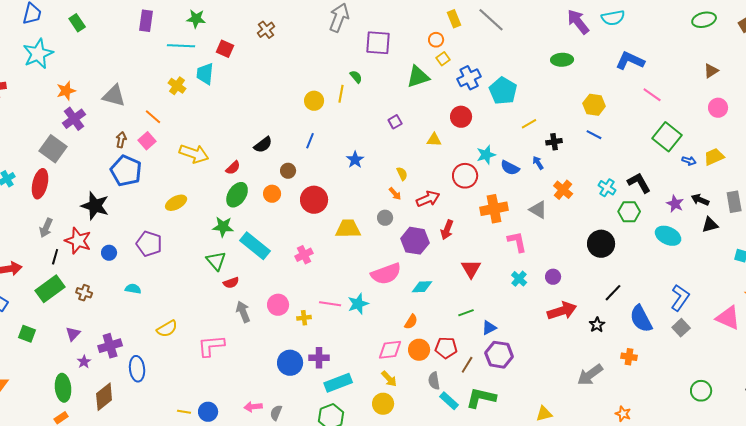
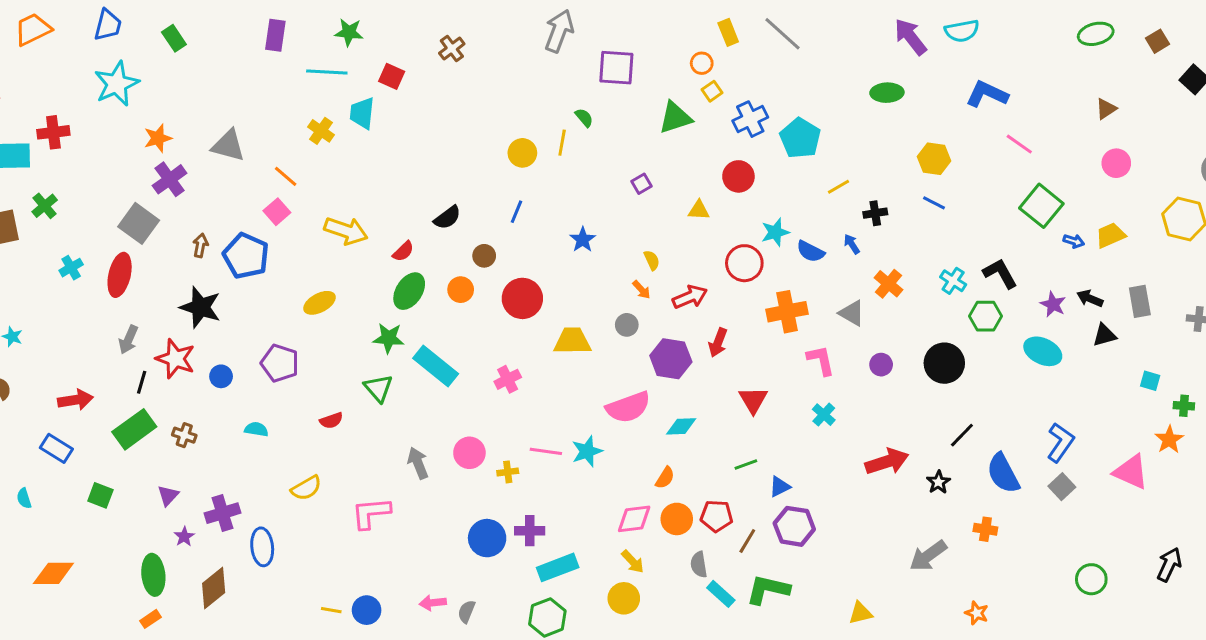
brown arrow: (121, 140) -> (200, 246), moved
purple circle: (553, 277) -> (881, 365), moved
red semicircle: (231, 283) -> (331, 420), moved

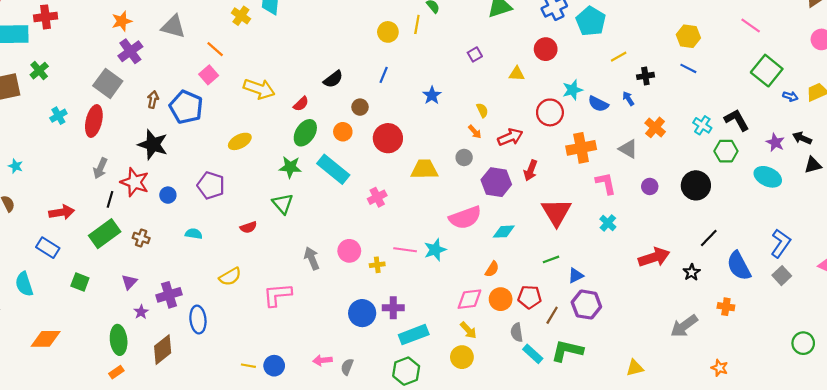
cyan rectangle: (436, 366) -> (333, 169), moved
red triangle: (753, 400) -> (556, 212), size x1.4
cyan semicircle: (24, 498) -> (24, 284), size x1.6

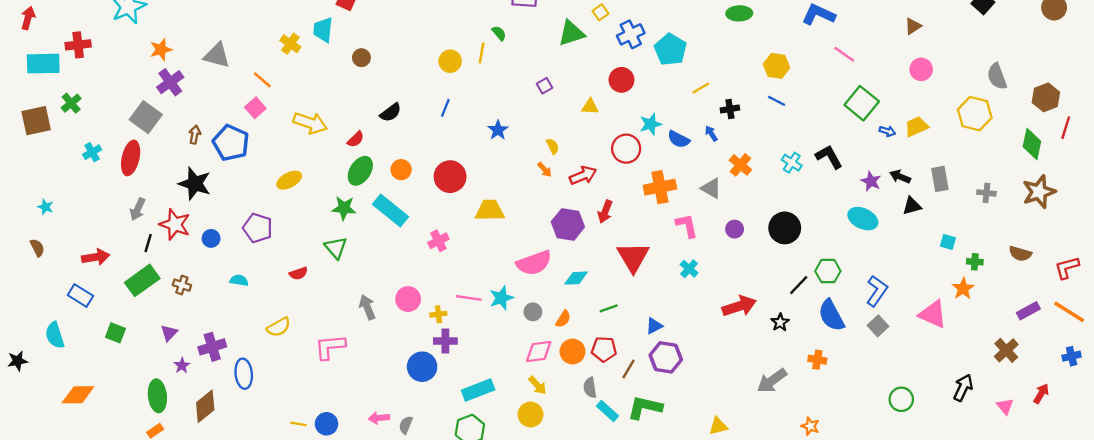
brown circle: (360, 107) -> (361, 58), moved
green hexagon: (726, 151) -> (828, 271), moved
gray circle: (464, 157) -> (533, 312), moved
green line: (551, 259) -> (609, 308), moved
purple cross: (393, 308) -> (445, 341), moved

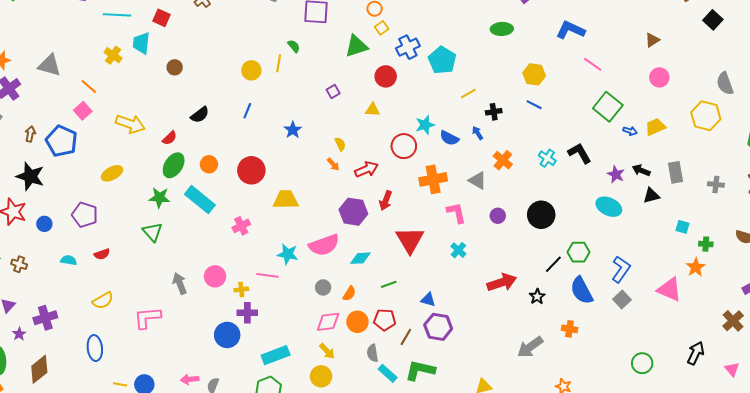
red circle: (621, 80) -> (386, 76), moved
red semicircle: (298, 273) -> (102, 254), moved
cyan star: (501, 298) -> (288, 254), moved, turned 30
blue triangle: (654, 326) -> (428, 300), turned 42
blue ellipse: (244, 374) -> (95, 348), moved

